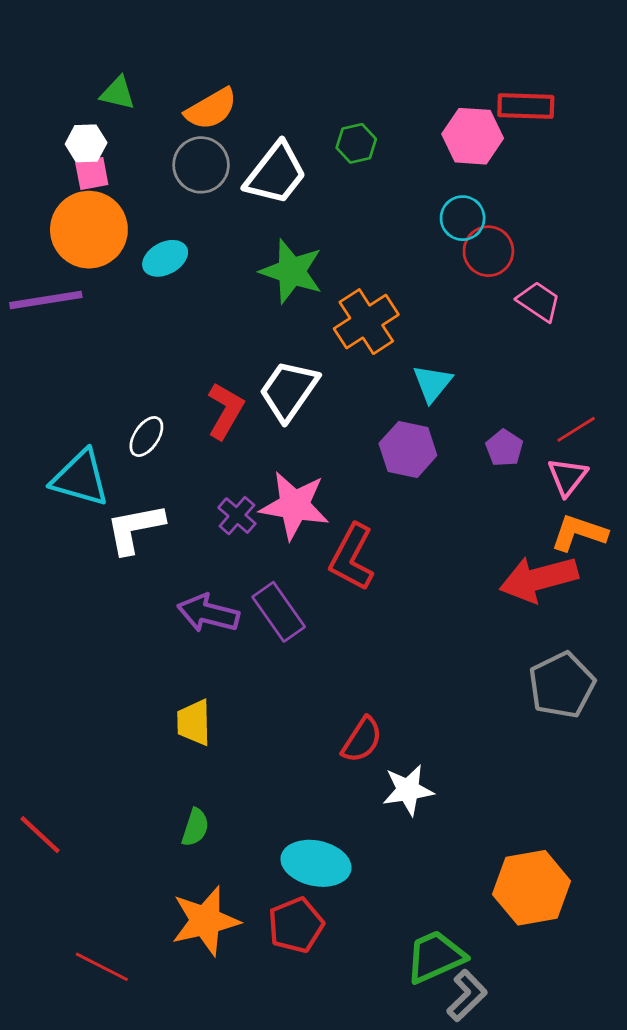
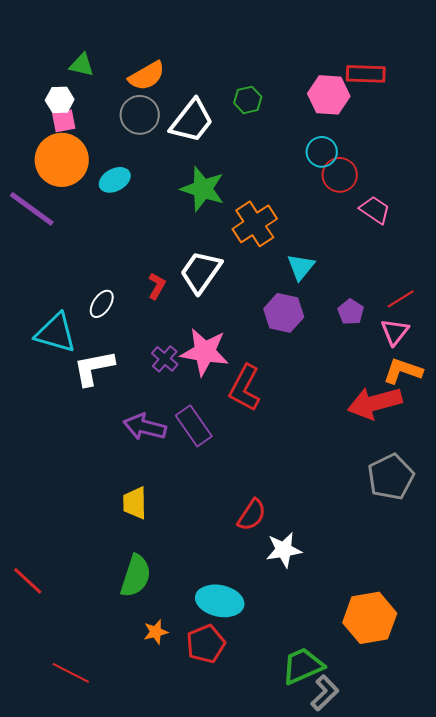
purple line: (46, 300) -> (32, 209), turned 45
red L-shape: (225, 411) -> (157, 286), size x0.7
green semicircle: (195, 827) -> (136, 576), size x1.6
orange star: (205, 921) -> (156, 632), moved, size x0.5

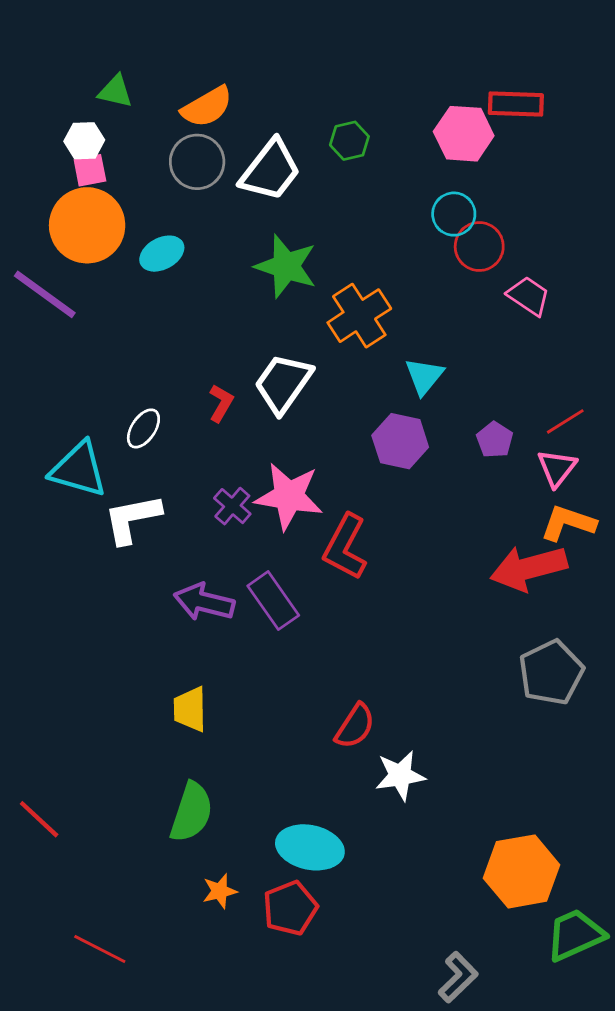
green trapezoid: (303, 666) -> (575, 935), moved

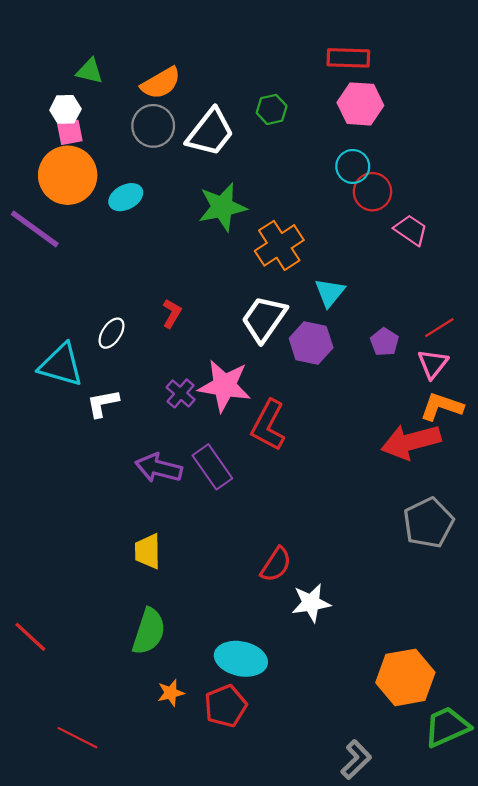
red rectangle: (516, 104) -> (348, 58), moved
green star: (286, 266) -> (222, 207), turned -30
white trapezoid: (283, 383) -> (264, 319), moved
white L-shape: (132, 519) -> (103, 403), size x0.7

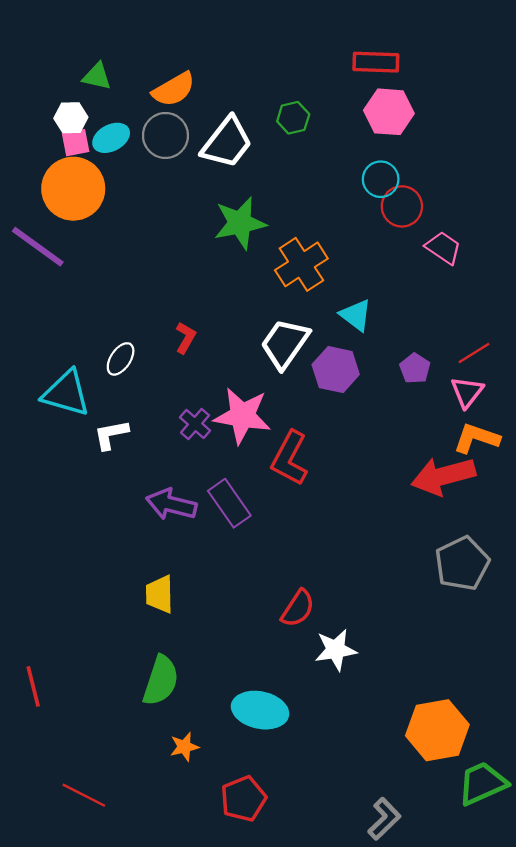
cyan ellipse: (126, 197) -> (111, 138), moved
cyan triangle: (330, 293) -> (356, 315), turned -32
red line: (30, 637) -> (33, 686), turned 33
red pentagon: (226, 706) -> (243, 799), moved

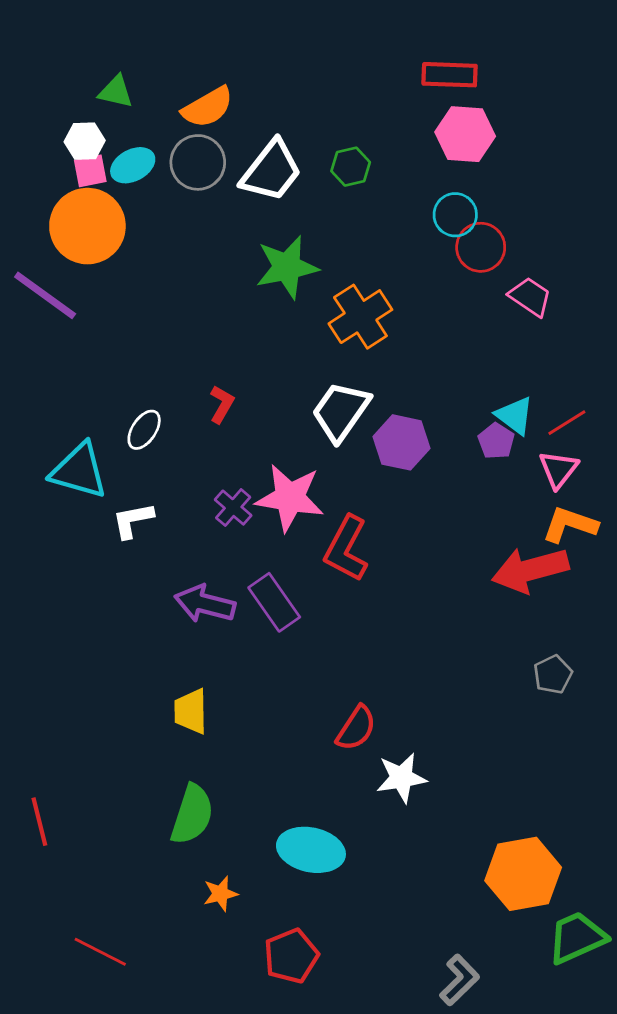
green hexagon: (293, 118) -> (351, 167), moved
cyan triangle: (356, 315) -> (515, 416), moved
gray pentagon: (462, 563) -> (553, 674), size x0.6

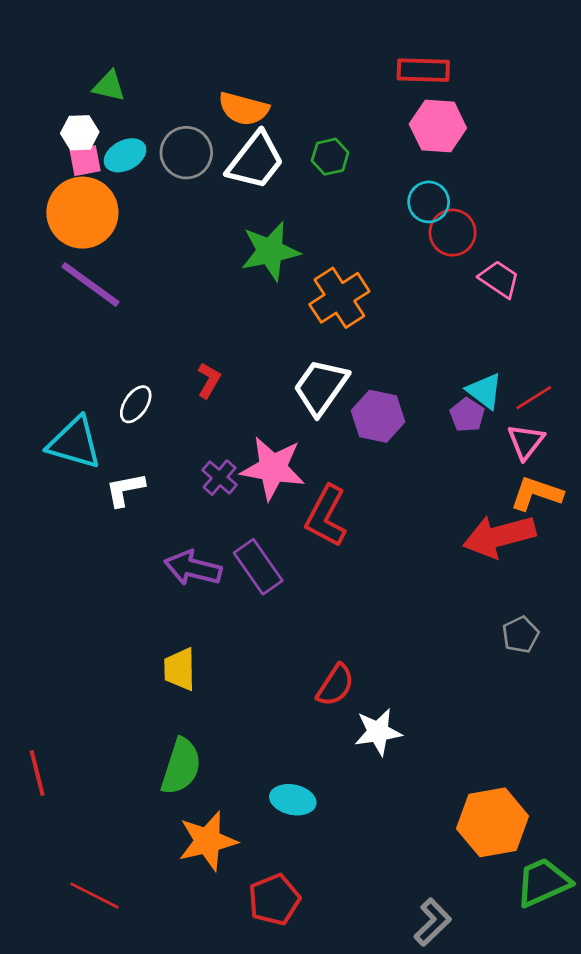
orange semicircle: (208, 107) -> (244, 109), moved, turned 45
purple line: (45, 295) -> (90, 284), moved
cyan ellipse: (311, 850) -> (293, 800), size x0.7
orange star: (220, 894) -> (208, 841), size x1.8

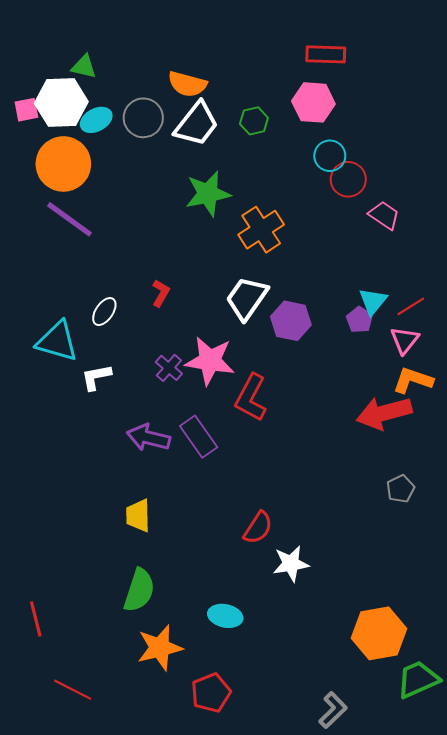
pink hexagon: (438, 126) -> (313, 102), moved
white hexagon: (80, 133) -> (61, 102), size x1.8
pink square: (85, 161) -> (26, 110), moved
cyan triangle: (485, 391) -> (373, 301), turned 32
red line: (37, 773) -> (36, 619), moved

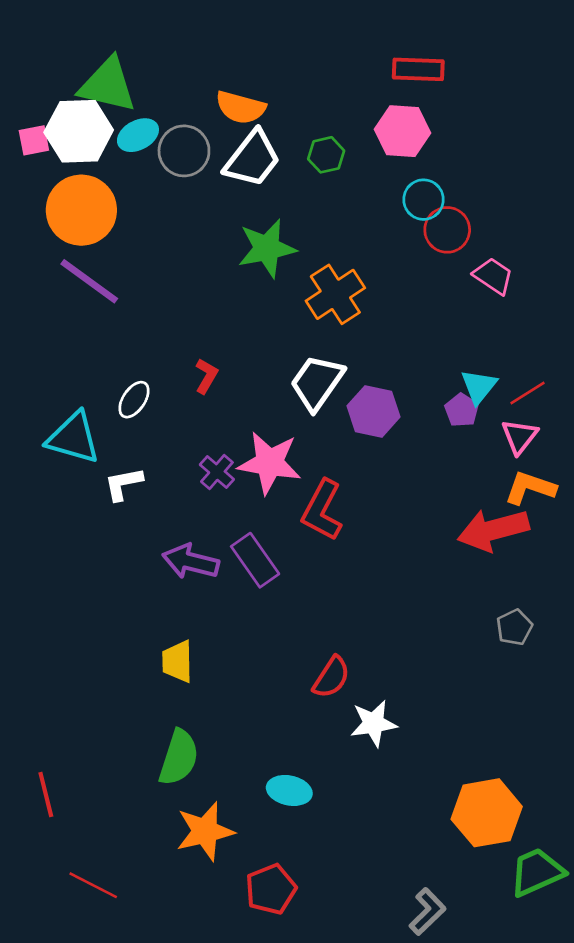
green triangle: (84, 67) -> (108, 85), size x1.8
cyan ellipse: (96, 120) -> (138, 135), moved

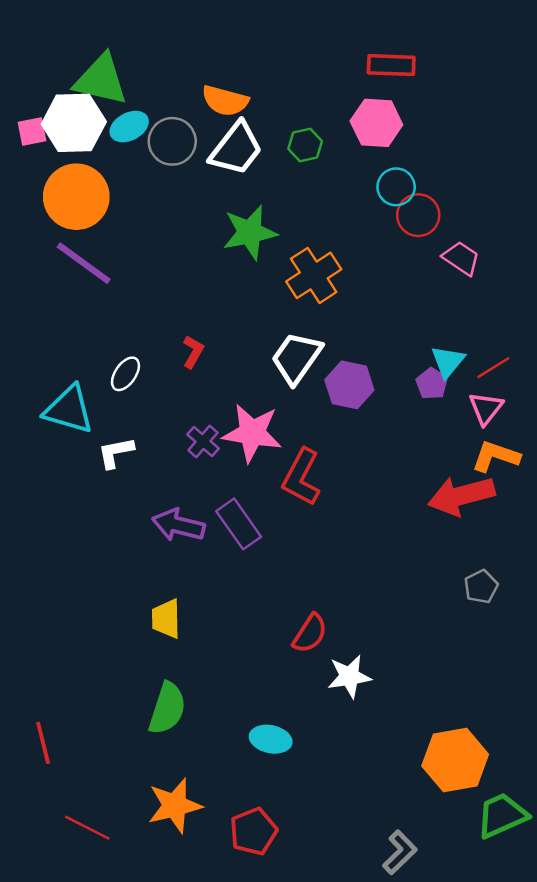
orange star: (205, 831) -> (175, 806), moved

